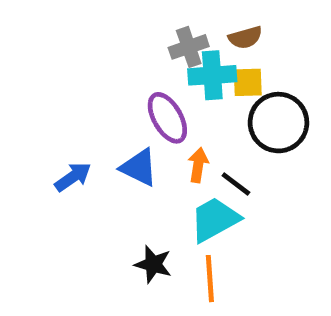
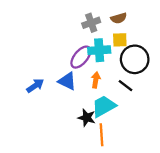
cyan cross: (212, 75) -> (99, 50), moved
purple ellipse: (167, 118) -> (81, 57), turned 70
black line: (236, 184) -> (126, 86), moved
black star: (153, 264) -> (87, 118), moved

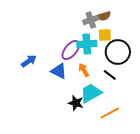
gray cross: (91, 23) -> (91, 20), moved
orange arrow: (96, 80) -> (84, 70), turned -40
blue arrow: (35, 86) -> (29, 61), moved
orange line: (101, 135) -> (110, 113), moved, turned 66

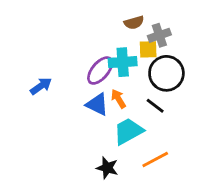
brown semicircle: (104, 16) -> (134, 23), moved
gray cross: (91, 20) -> (159, 35), moved
blue triangle: (59, 71) -> (97, 104), moved
black star: (76, 103) -> (107, 168), moved

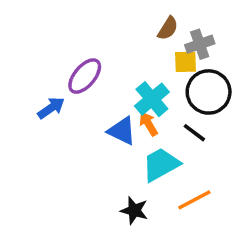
brown semicircle: (134, 23) -> (168, 28), turned -42
cyan cross: (123, 62) -> (152, 99), moved, turned -36
purple ellipse: (100, 71) -> (85, 76), moved

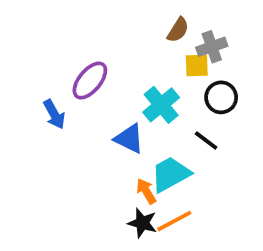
black circle: (209, 92) -> (221, 97), size x0.7
blue arrow: (51, 108) -> (54, 114), turned 96
orange arrow: (148, 124) -> (146, 191), moved
orange line: (194, 200) -> (174, 221), moved

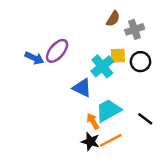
yellow square: (197, 66) -> (118, 56), moved
blue arrow: (54, 114) -> (34, 58), moved, turned -36
black line: (206, 140) -> (145, 119), moved

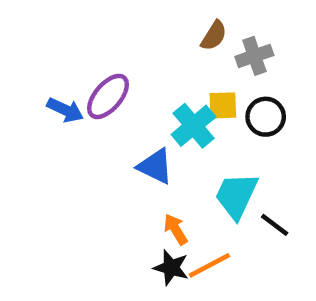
cyan trapezoid: (108, 110) -> (236, 196), moved, turned -36

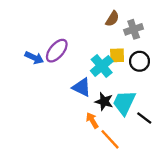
orange line: (209, 265) -> (110, 139), turned 75
black star: (171, 268) -> (104, 101), moved

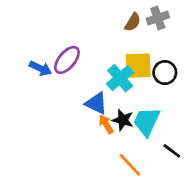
gray cross: (134, 29) -> (158, 18), moved
yellow square: (117, 55) -> (138, 66), size x1.5
black line: (144, 118) -> (172, 151), moved
orange arrow: (92, 120) -> (106, 124), moved

